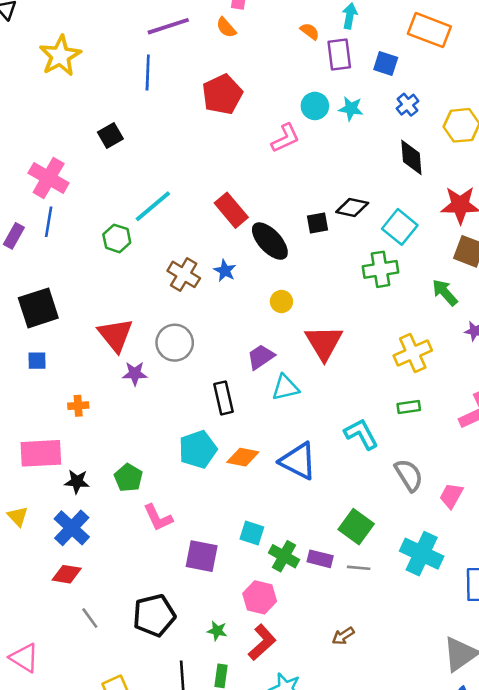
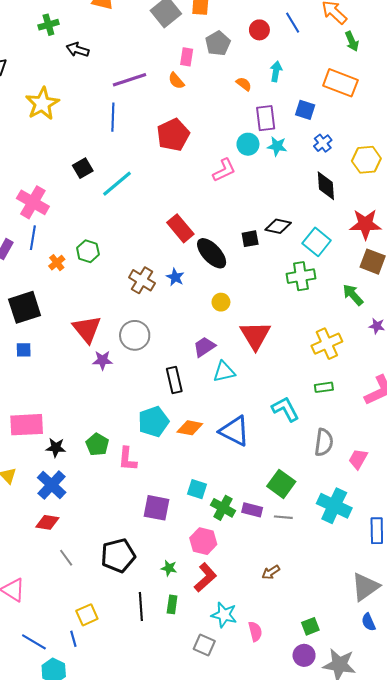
purple rectangle: (339, 55) -> (266, 118), moved
cyan line: (153, 206) -> (117, 184), moved
orange cross: (78, 406) -> (57, 263), moved, turned -35
gray semicircle: (409, 475) -> (324, 442), turned 40
pink L-shape: (158, 518) -> (127, 459), moved, turned 30

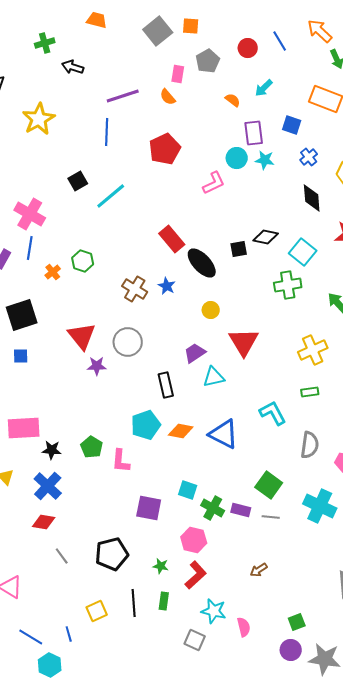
cyan arrow: (276, 71) -> (264, 88), turned -144
yellow square: (87, 615) -> (97, 611), moved

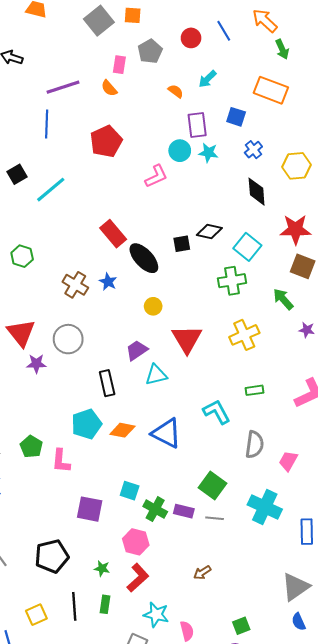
yellow cross: (313, 350) -> (244, 335), moved

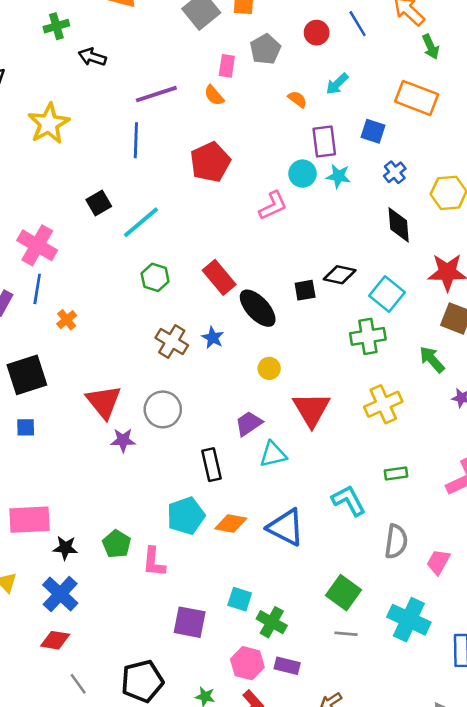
green hexagon: (22, 256) -> (155, 277), moved
purple rectangle: (184, 511) -> (287, 666), moved

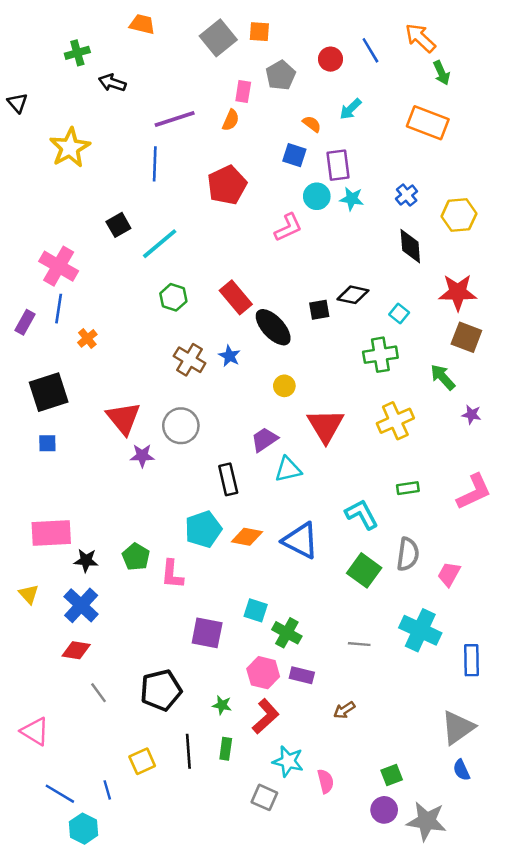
orange semicircle: (214, 95) -> (231, 120), turned -115
blue square: (373, 131) -> (294, 155), moved
cyan square: (387, 294) -> (399, 314), size x0.6
green square: (344, 593) -> (364, 570), moved

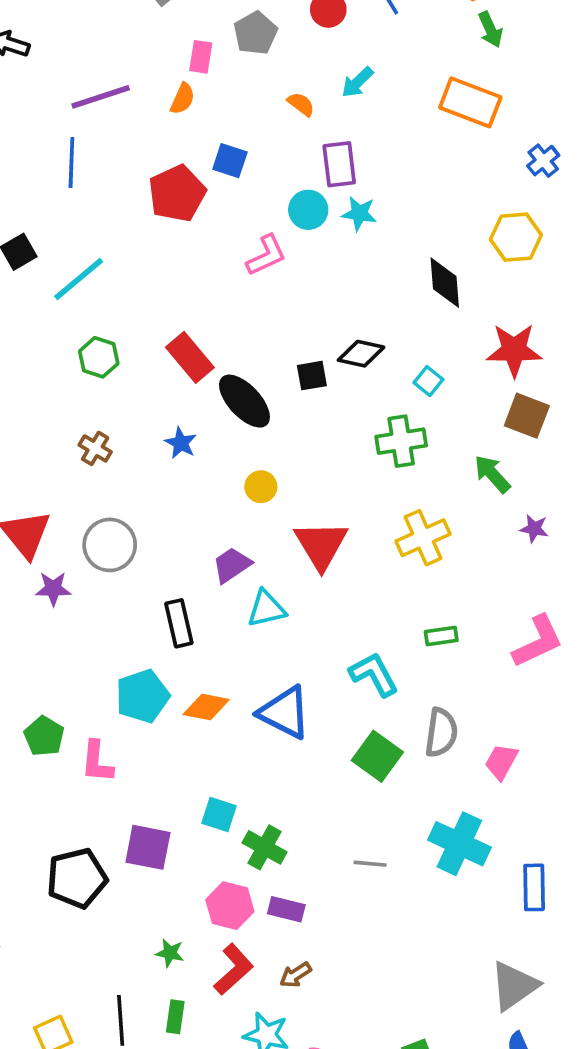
blue square: (294, 155) -> (230, 161), moved
blue cross: (407, 195) -> (543, 161), moved
brown cross: (190, 360) -> (95, 448), moved, size x0.7
black pentagon: (161, 690) -> (77, 878), moved
brown arrow: (344, 710) -> (295, 975), moved

